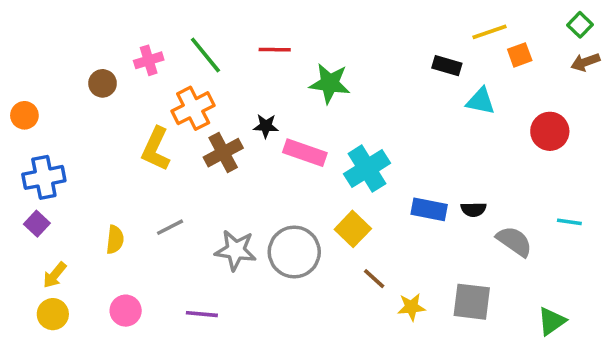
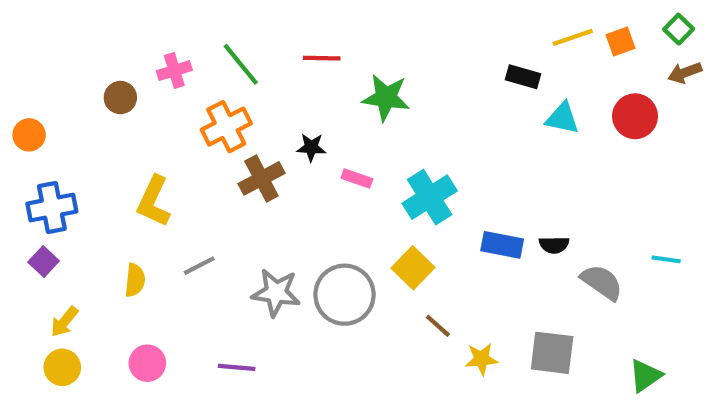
orange square: (520, 55) -> (620, 42), moved
red circle: (550, 131) -> (635, 116), moved
yellow L-shape: (156, 149) -> (154, 201), moved
pink rectangle: (305, 153) -> (357, 178), size x0.6

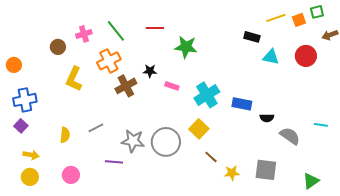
green square: (679, 29) -> (317, 12), moved, turned 32
yellow L-shape: (154, 201) -> (74, 79), moved
blue rectangle: (502, 245) -> (242, 104), moved
yellow arrow: (64, 322) -> (31, 155), turned -119
purple line: (237, 367) -> (114, 162), moved

